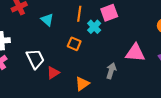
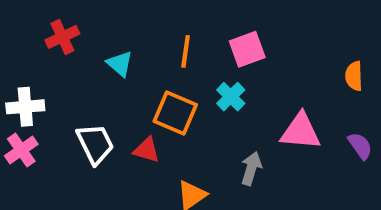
cyan cross: (94, 27) -> (231, 97), moved
orange square: (74, 44) -> (175, 113), size x1.5
red triangle: (53, 73) -> (147, 150), moved, turned 48

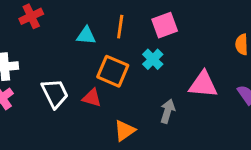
cyan triangle: (120, 64) -> (86, 36), moved, turned -36

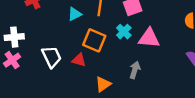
cyan triangle: (86, 36) -> (75, 14), turned -32
pink triangle: (203, 84) -> (149, 38), moved

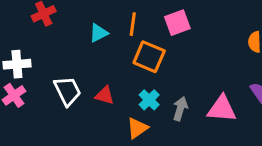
cyan cross: (124, 32) -> (149, 100), moved
pink triangle: (149, 38) -> (222, 109), moved
orange square: (94, 40) -> (149, 57), moved

